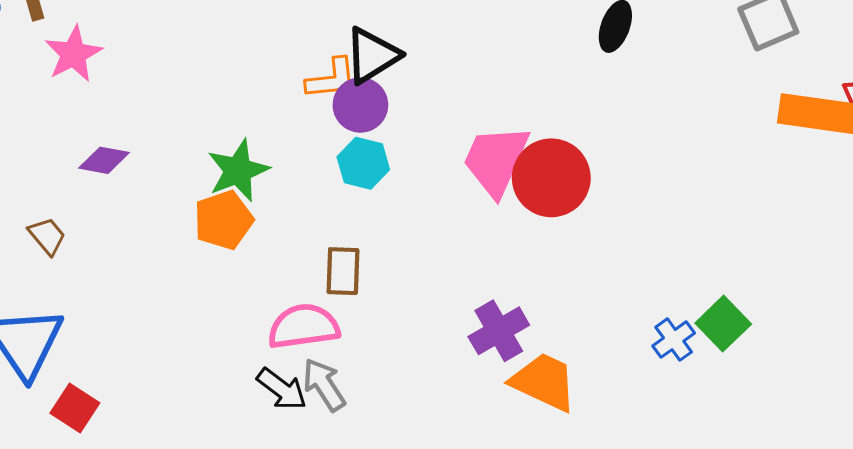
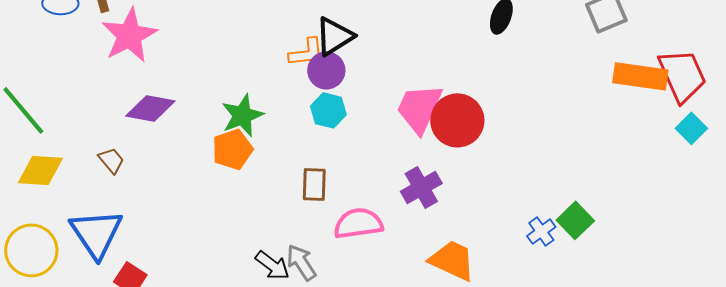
pink star: (73, 54) -> (129, 35), size x1.4
purple diamond: (104, 160) -> (150, 108), size x1.4
pink semicircle: (304, 326) -> (358, 223), moved
purple cross: (499, 331) -> (421, 187), moved

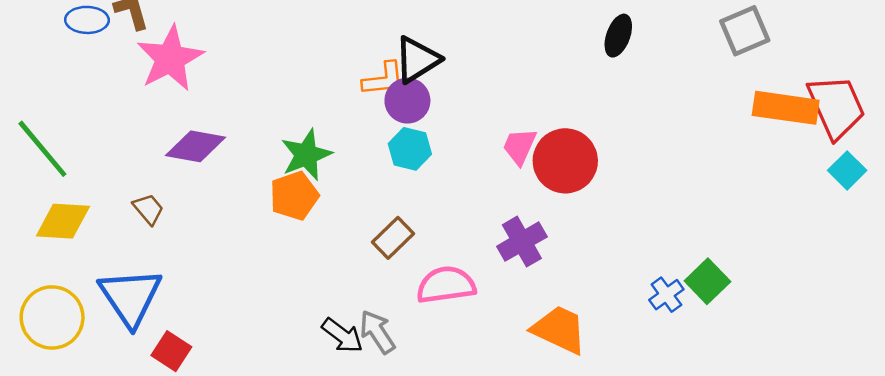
pink trapezoid: (419, 108) -> (519, 146), size x0.6
brown rectangle: (314, 184) -> (393, 238), turned 44

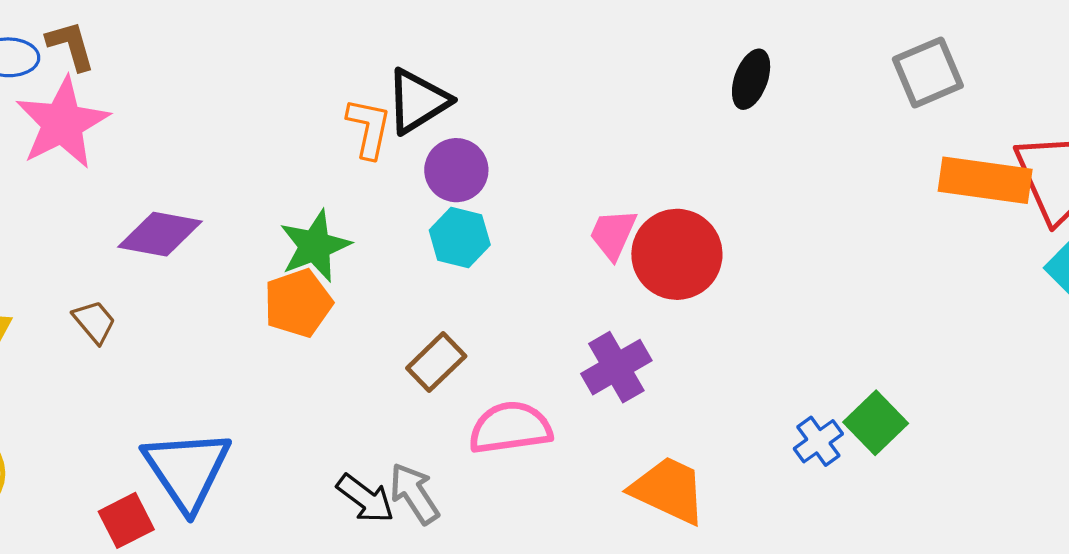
pink star: (170, 58) -> (62, 123), moved
black triangle: (417, 60) -> (418, 101), moved
orange L-shape: (383, 79) -> (369, 128), moved, turned -72
blue triangle: (130, 297) -> (187, 470), moved
red square: (171, 351) -> (126, 520), turned 30

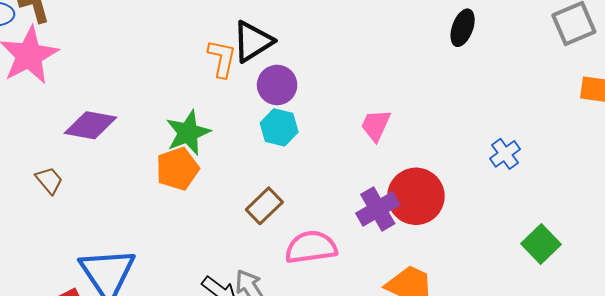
red circle: (677, 254) -> (416, 196), moved
blue cross: (818, 441) -> (505, 154), moved

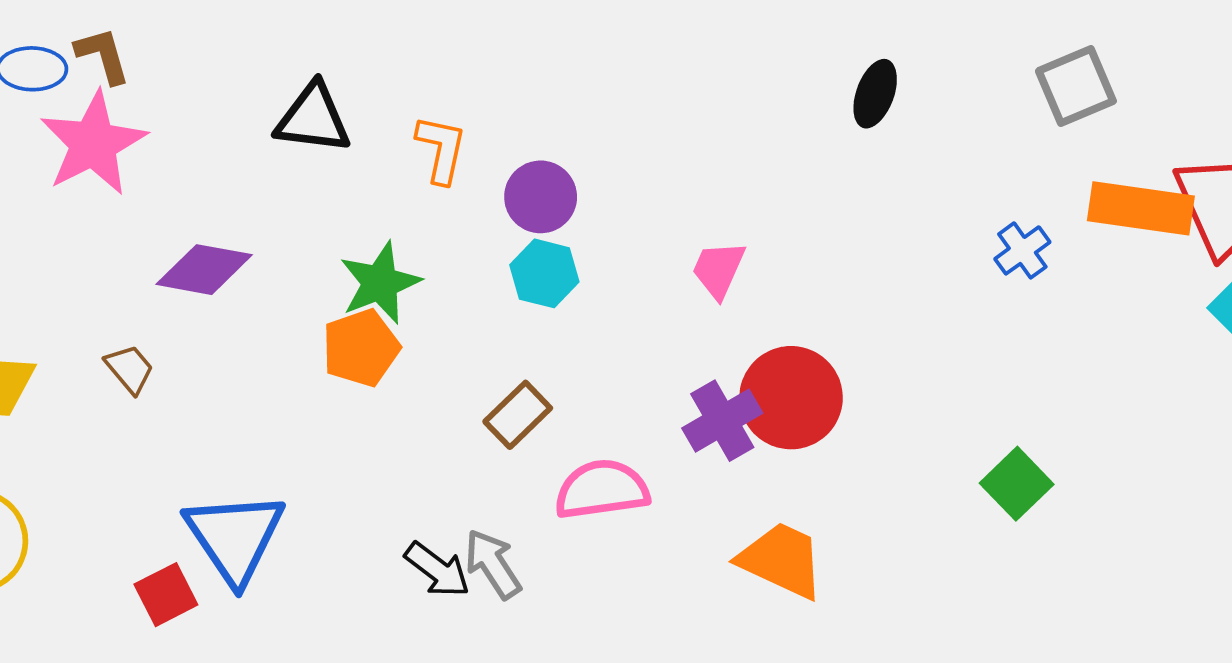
black triangle: (253, 42) -> (313, 119), moved, turned 39
blue cross: (505, 154) -> (1022, 250), moved

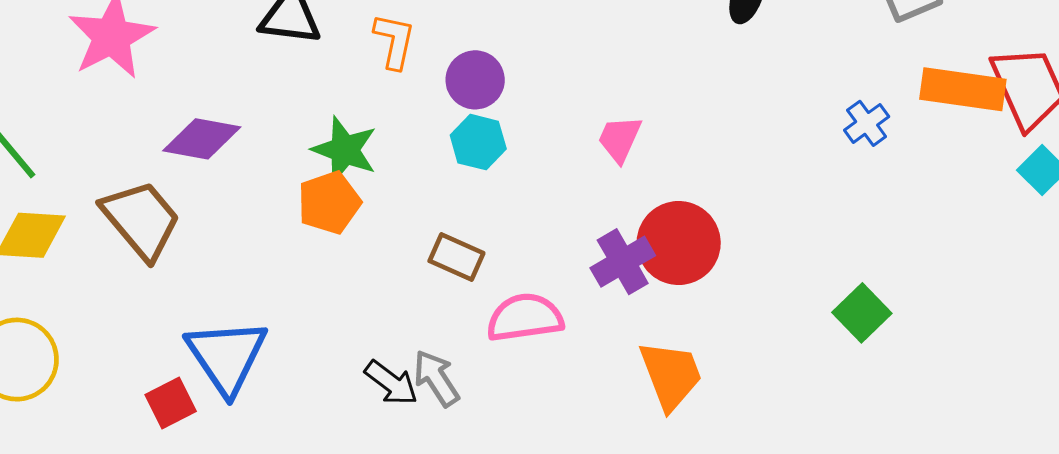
green star: (380, 283) -> (345, 150), turned -30
brown trapezoid: (130, 369) -> (141, 220), size x2.0
brown rectangle: (518, 415) -> (456, 257), turned 68
orange trapezoid: (781, 560) -> (671, 375), turned 44

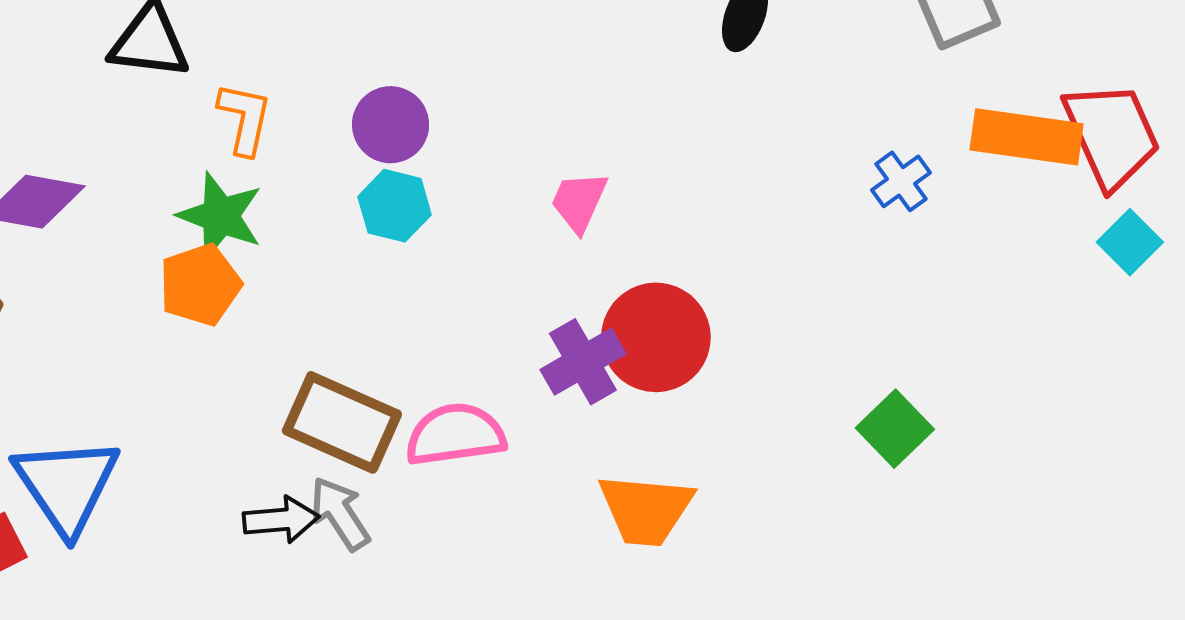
orange L-shape: (394, 41) -> (245, 119), moved
brown rectangle: (456, 257) -> (342, 422), moved, size x1.6
orange trapezoid: (671, 375) -> (646, 510), turned 116
black arrow: (391, 383) -> (281, 520), turned -42

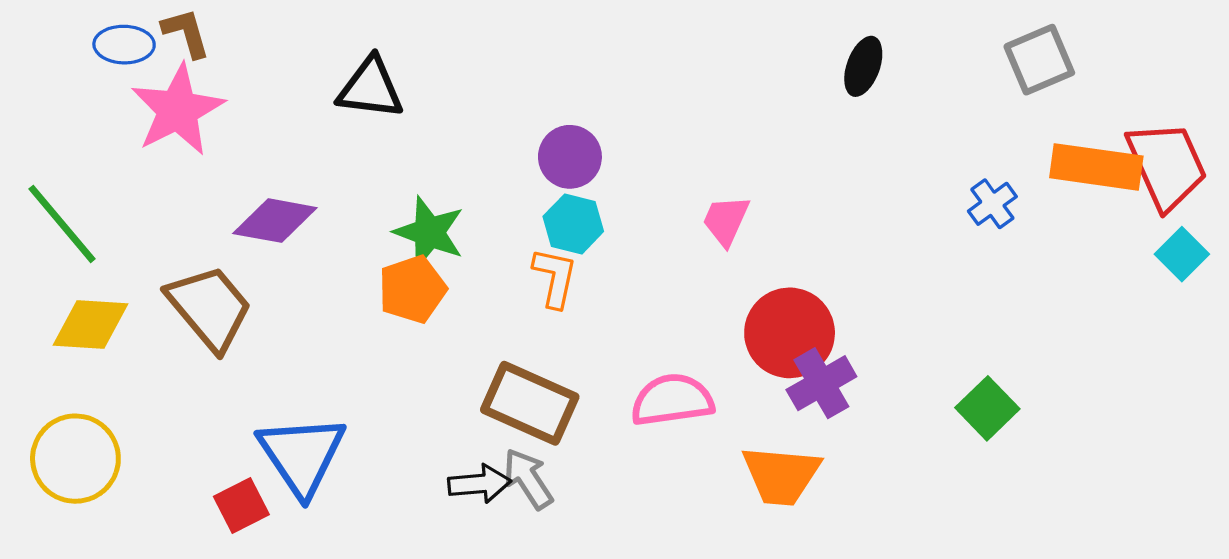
orange L-shape: (245, 119) -> (555, 278), moved
purple cross: (583, 362) -> (821, 383), moved
pink semicircle: (455, 435) -> (672, 400), moved

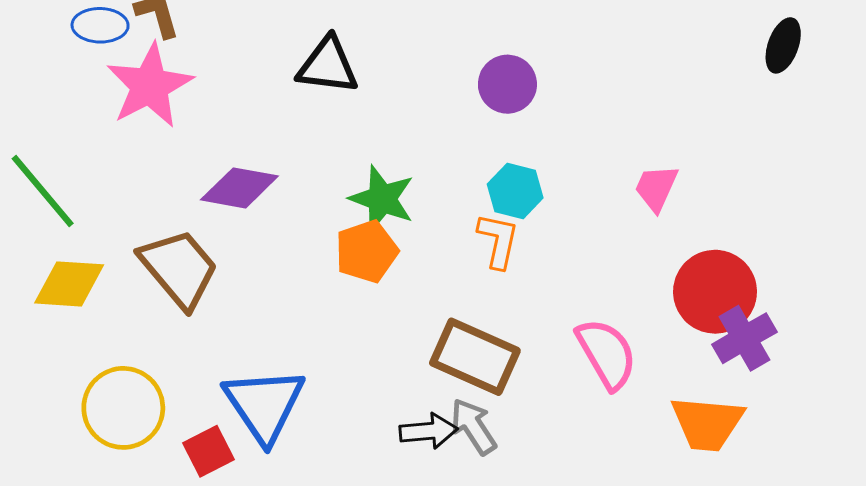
purple circle: (570, 157) -> (507, 84), moved
pink semicircle: (672, 400) -> (607, 354), turned 68
yellow circle: (75, 459) -> (123, 408), moved

